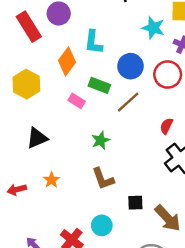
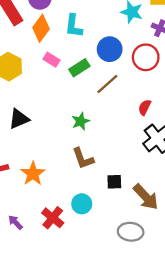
orange diamond: (67, 61) -> (41, 28), moved
green rectangle: (99, 85) -> (79, 68), turned -54
pink rectangle: (77, 101) -> (52, 60), moved
orange star: (51, 180) -> (33, 174), moved, size x1.5

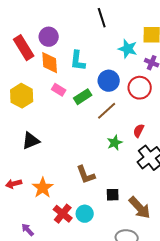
orange diamond: (41, 28) -> (50, 63), turned -40
green star: (81, 121) -> (115, 143), moved
red cross: (53, 218) -> (63, 214), moved

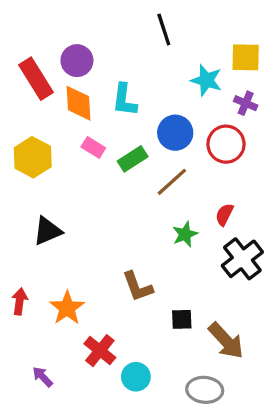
red arrow: (14, 184) -> (20, 301), turned 112
cyan circle: (85, 214) -> (136, 377), moved

